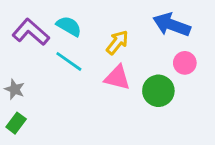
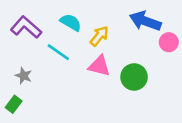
cyan semicircle: (69, 26) -> (71, 22), moved
pink circle: (185, 63) -> (169, 42), moved
gray star: (15, 89) -> (24, 76), moved

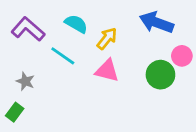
pink circle: (169, 42) -> (182, 56), moved
green circle: (134, 77) -> (160, 75), moved

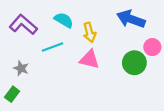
yellow arrow: (107, 38) -> (89, 32), turned 126
cyan line: (63, 56) -> (52, 47), turned -55

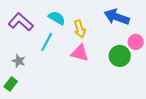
cyan line: (52, 47) -> (47, 42), turned -42

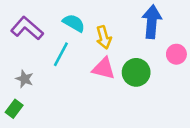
blue arrow: (117, 17) -> (152, 22), turned 75
green circle: (120, 56) -> (136, 72), moved

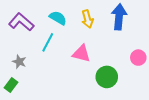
yellow arrow: (104, 37) -> (87, 19), moved
pink circle: (176, 54) -> (138, 58), moved
green circle: (136, 72) -> (107, 77), moved

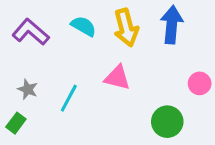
yellow arrow: (87, 19) -> (126, 28), size x1.4
cyan line: (48, 42) -> (69, 98), moved
green circle: (107, 77) -> (167, 122), moved

